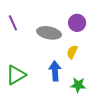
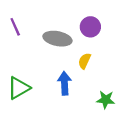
green star: (78, 85) -> (106, 100), moved

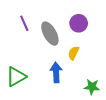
purple line: (15, 27) -> (24, 23), moved
gray ellipse: (57, 39) -> (50, 34), turned 50

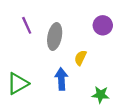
purple circle: (79, 23) -> (103, 25), moved
gray ellipse: (50, 34) -> (55, 37), turned 40

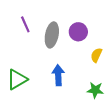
purple circle: (103, 25) -> (78, 32), moved
yellow semicircle: (80, 58) -> (96, 55), moved

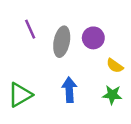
yellow semicircle: (96, 55) -> (115, 66), turned -80
green star: (95, 90) -> (112, 95), moved

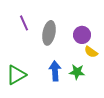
purple circle: (93, 38) -> (82, 35), moved
green star: (112, 95) -> (77, 72), moved

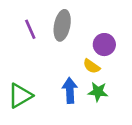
gray ellipse: (49, 33) -> (62, 25), moved
yellow semicircle: (91, 52) -> (92, 66), moved

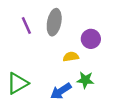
yellow semicircle: (92, 66) -> (71, 57), moved, turned 136
blue arrow: (70, 90) -> (61, 91), moved, turned -120

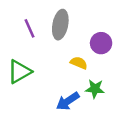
yellow semicircle: (71, 57) -> (79, 63), turned 32
green triangle: (17, 83) -> (20, 72), moved

